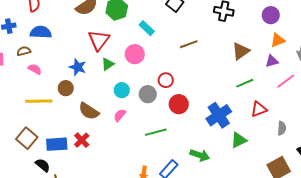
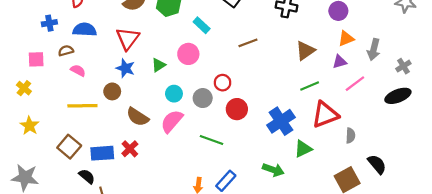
red triangle: (99, 40) -> (128, 38), moved
red triangle: (259, 109) -> (325, 115), size x1.5
pink semicircle: (120, 115) -> (172, 121), size x1.6
green line: (156, 132) -> (211, 140), turned 35
green arrow: (200, 155) -> (273, 170), moved

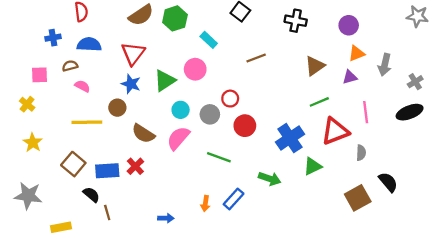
green triangle: (159, 65) -> (165, 81), size x1.5
pink line: (355, 84) -> (366, 112), moved, turned -60
green arrow: (273, 170) -> (270, 179), moved

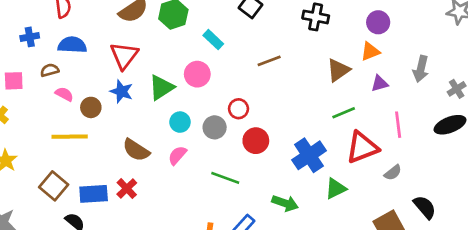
orange triangle: (357, 53) -> (370, 52), moved
brown circle: (117, 108) -> (91, 107), moved
pink semicircle: (178, 138) -> (177, 155), size x0.7
gray semicircle: (361, 153) -> (393, 173), turned 49

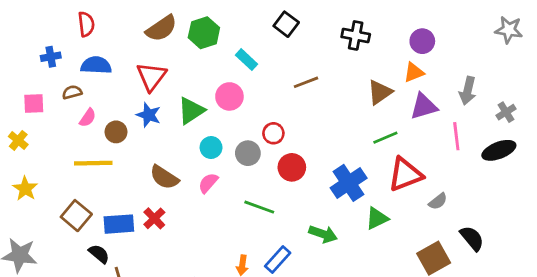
purple triangle: (379, 83) -> (424, 106), size x1.5
pink semicircle: (64, 94) -> (88, 118), turned 96
pink line: (398, 125) -> (456, 136), moved

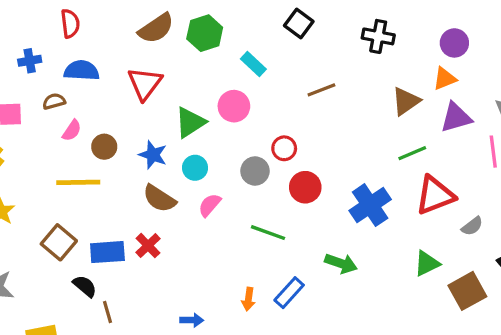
blue star: (149, 115) -> (153, 155), moved
cyan circle: (211, 148) -> (195, 168), moved
green triangle: (377, 218) -> (427, 263), moved

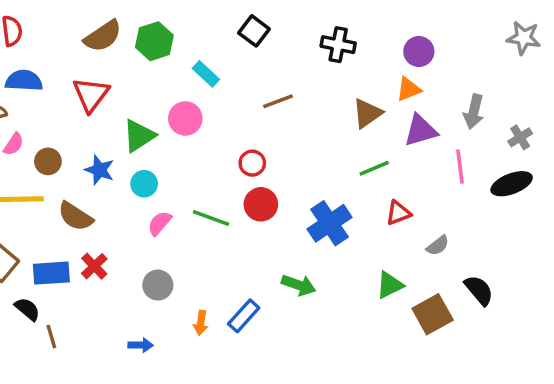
red circle: (284, 148) -> (252, 163), moved
gray circle: (255, 171) -> (158, 285), moved
red triangle: (435, 195) -> (398, 213), size x0.6
brown semicircle: (159, 199) -> (75, 216), moved
green line: (268, 233) -> (211, 218), moved

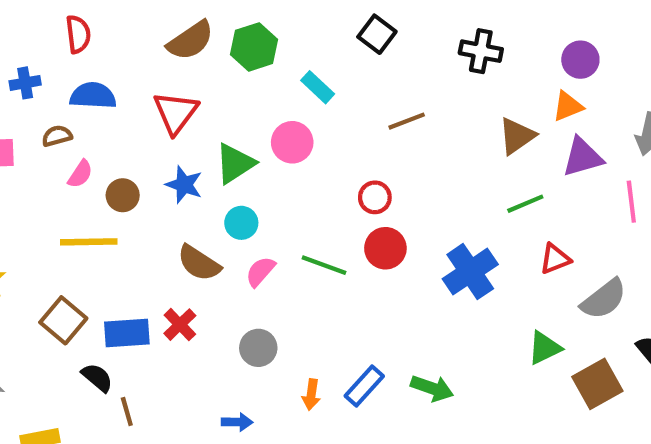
blue star: (99, 170) -> (184, 185), moved
brown semicircle: (75, 216) -> (199, 263), moved
gray semicircle: (438, 246) -> (604, 299), size x1.6
green arrow: (299, 285) -> (432, 388), moved

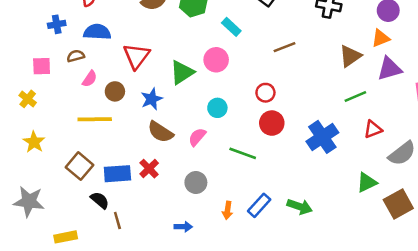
red triangle: (176, 113) -> (136, 56), moved
blue star: (184, 185) -> (152, 99), moved, turned 30
cyan circle: (241, 223) -> (217, 108), moved
green line: (324, 265) -> (243, 153), moved

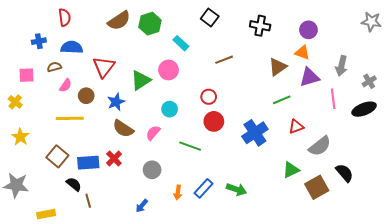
orange triangle: (381, 38) -> (302, 52), turned 42
blue arrow: (183, 227) -> (142, 206), turned 128

